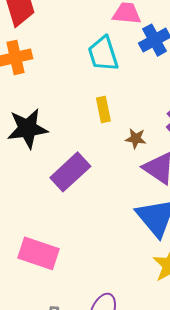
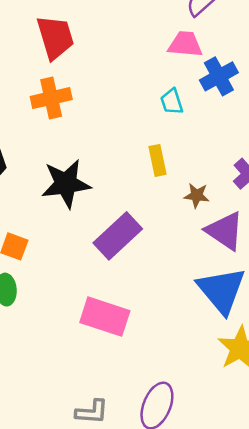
cyan trapezoid: (103, 54) -> (172, 102), moved, size x0.6
pink rectangle: (38, 253) -> (105, 317), moved

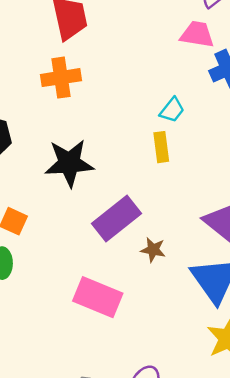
cyan trapezoid: (172, 102) -> (172, 110), moved, turned -128
brown star: (197, 195) -> (153, 250), moved

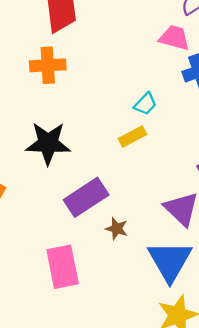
yellow rectangle: (161, 147) -> (133, 136), turned 64
pink rectangle: (98, 297) -> (63, 267), turned 51

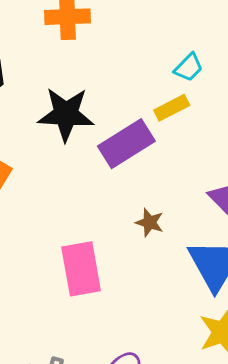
purple rectangle: (86, 197) -> (126, 144), moved

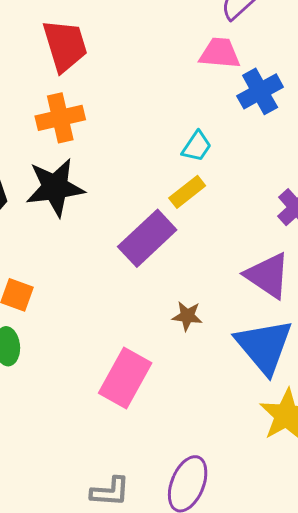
black star: (66, 114) -> (55, 187), moved
pink rectangle: (81, 269) -> (125, 378), turned 50

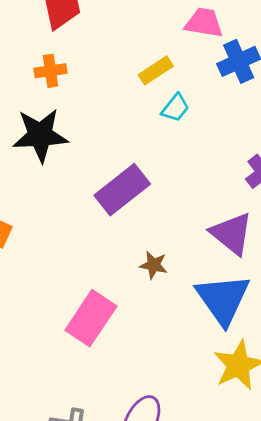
orange cross: (60, 118) -> (50, 71), size x0.7
yellow rectangle: (187, 192) -> (156, 70), moved

